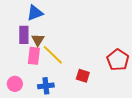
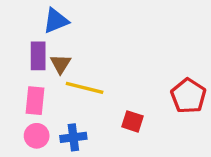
yellow line: (53, 55) -> (85, 88), turned -30
pink rectangle: (34, 56) -> (35, 101), moved
pink circle: (15, 84) -> (37, 136), moved

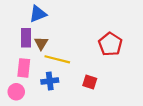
red pentagon: (188, 96) -> (110, 44), moved
pink circle: (37, 136) -> (16, 92), moved
blue cross: (73, 137) -> (50, 81), moved

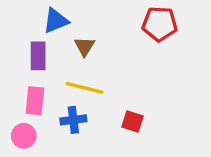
brown triangle: (41, 43) -> (85, 46), moved
red pentagon: (110, 44) -> (160, 24), moved, turned -30

